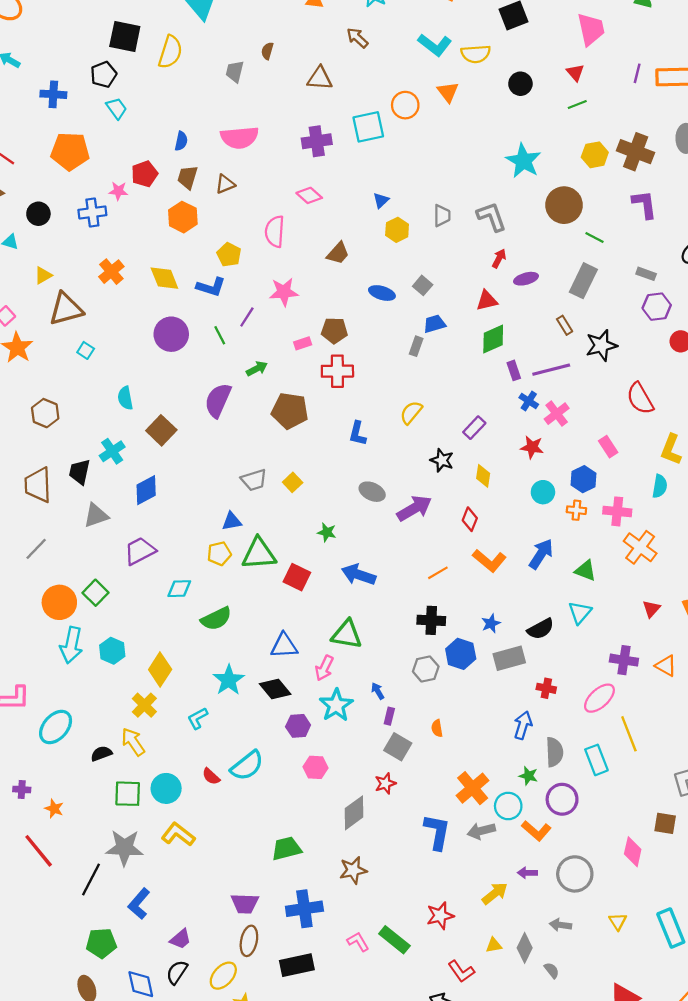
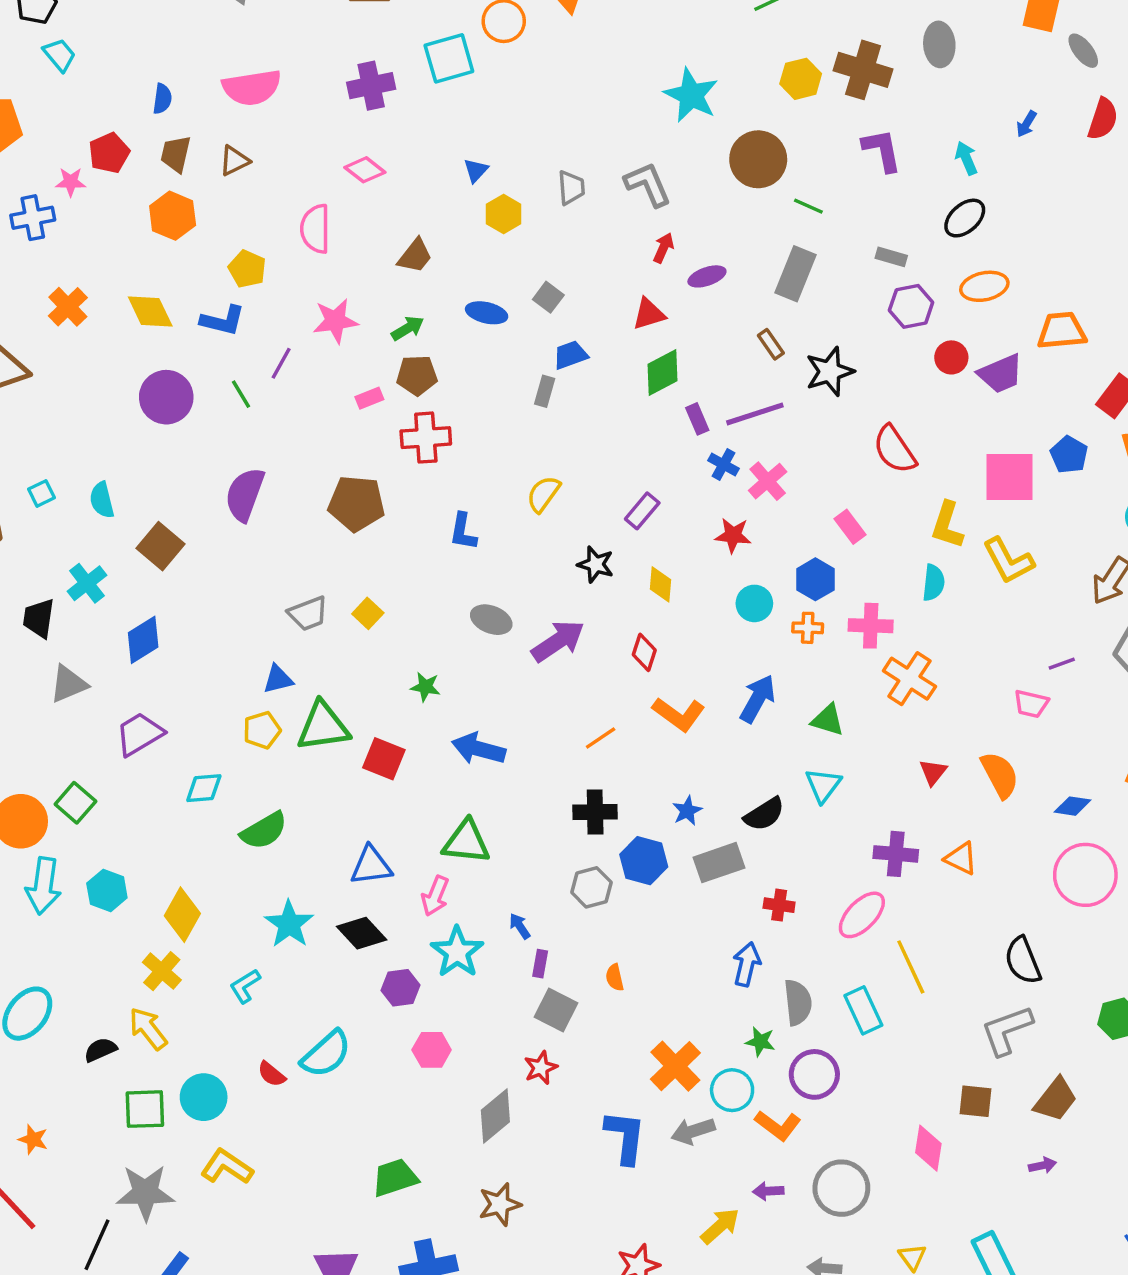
cyan square: (86, 350) -> (42, 493), moved, turned 35
green arrow: (257, 369) -> (408, 328), moved

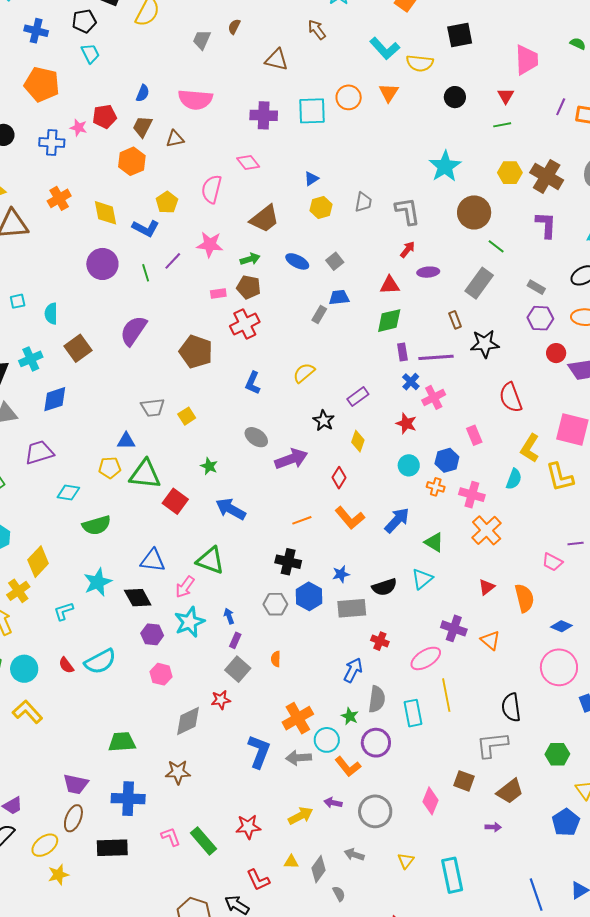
brown trapezoid: (415, 256) -> (265, 219), size x1.4
red cross: (426, 438) -> (245, 324), turned -36

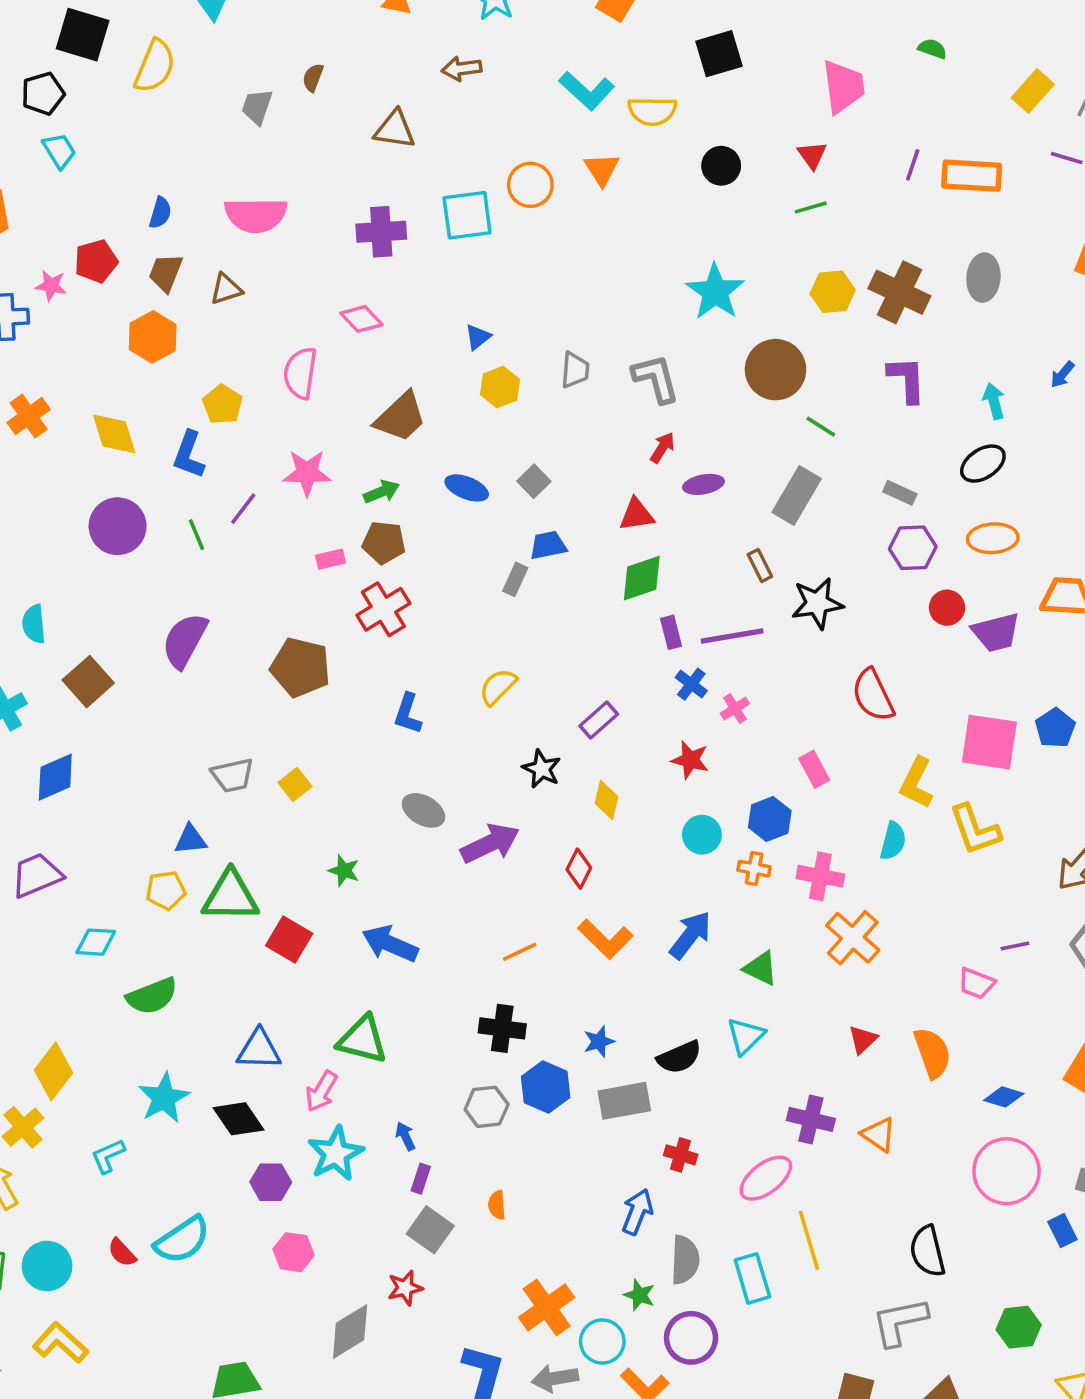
brown arrow: (317, 30) -> (462, 69), turned -55
blue L-shape: (146, 228) -> (189, 455), turned 88
pink cross: (434, 397) -> (735, 708), size x0.7

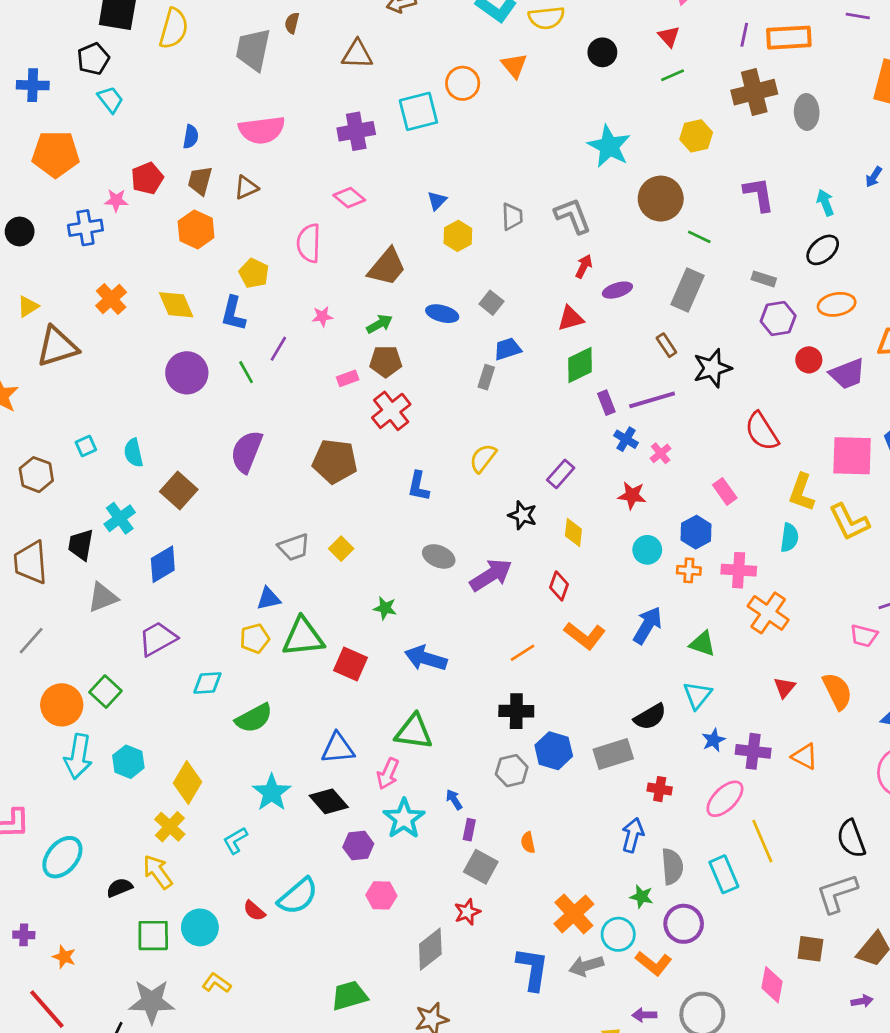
gray trapezoid: (257, 107) -> (253, 50), size x1.6
brown cross: (899, 292) -> (754, 92), moved, turned -33
pink star: (307, 473) -> (322, 316), size x0.6
blue star: (599, 1041) -> (713, 740), moved
yellow L-shape: (60, 1343) -> (217, 983), size x0.7

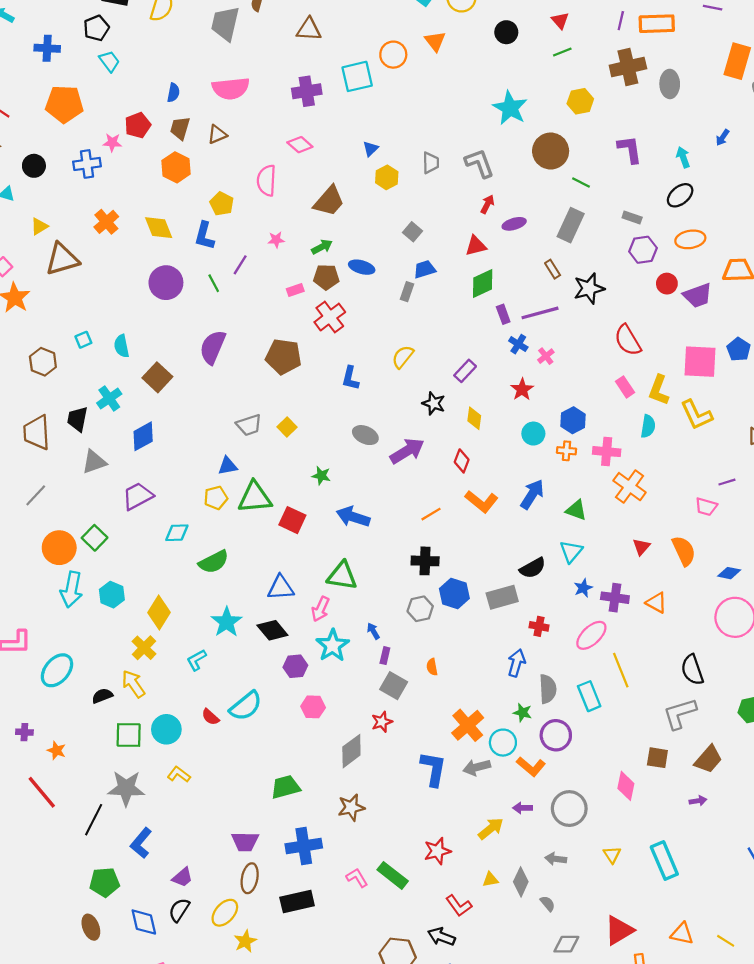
blue ellipse: (442, 314) -> (362, 267), moved
pink rectangle: (725, 491) -> (625, 387), moved
red star: (632, 495) -> (522, 389), turned 30

